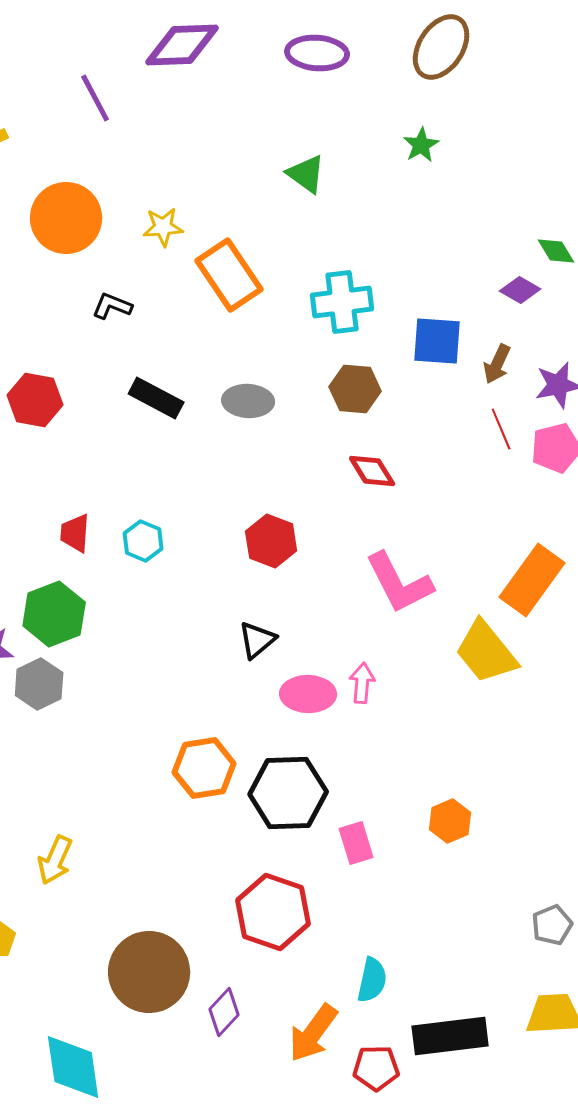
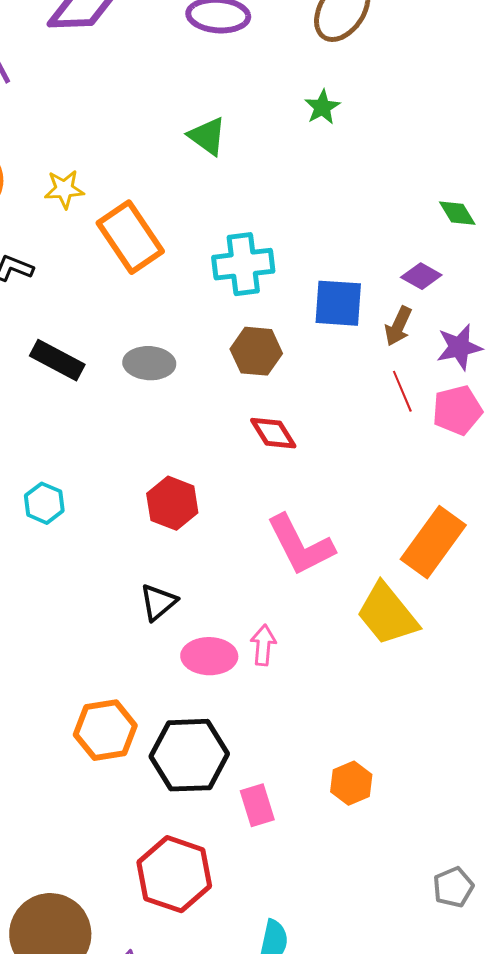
purple diamond: (520, 290) -> (421, 276), moved

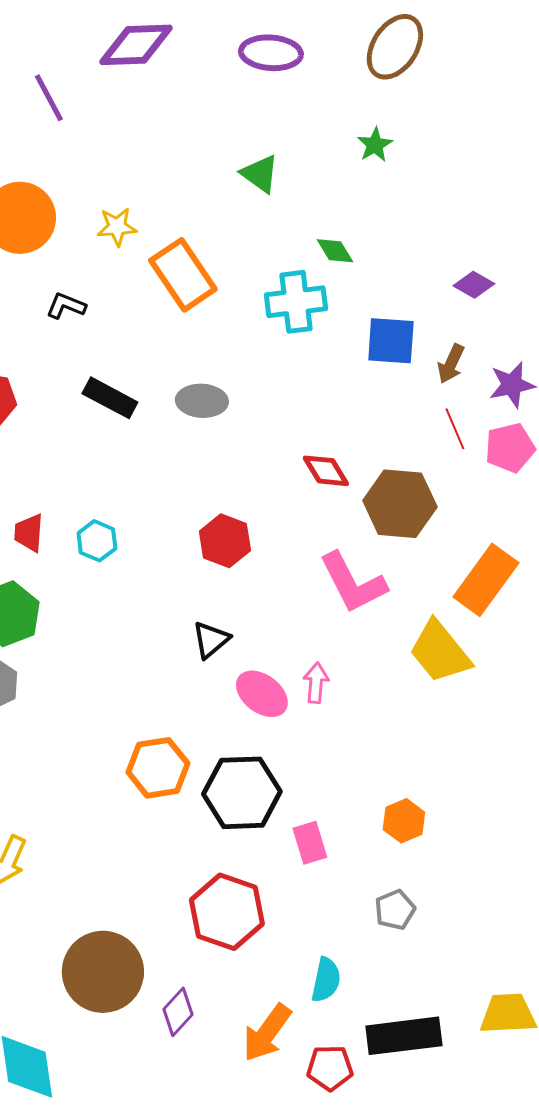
green diamond: (457, 213) -> (335, 251), moved
purple diamond: (421, 276) -> (474, 285), moved
brown hexagon: (256, 351) -> (400, 504), moved, size x1.4
pink ellipse: (209, 656) -> (262, 694), turned 36
gray pentagon: (453, 887) -> (395, 910), moved

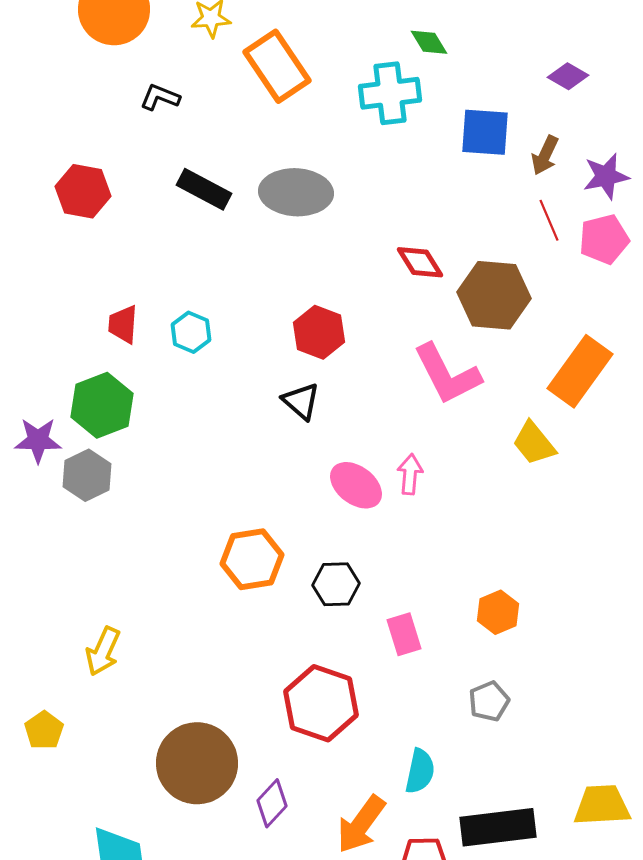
gray ellipse: (202, 401) -> (296, 192), size x1.4
black triangle: (211, 640) -> (301, 401), moved, turned -39
yellow trapezoid: (440, 652) -> (534, 443), size x0.7
black hexagon: (242, 793) -> (336, 584), size x0.6

